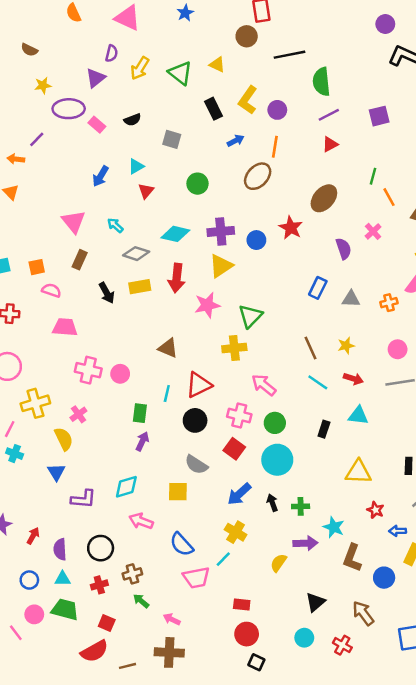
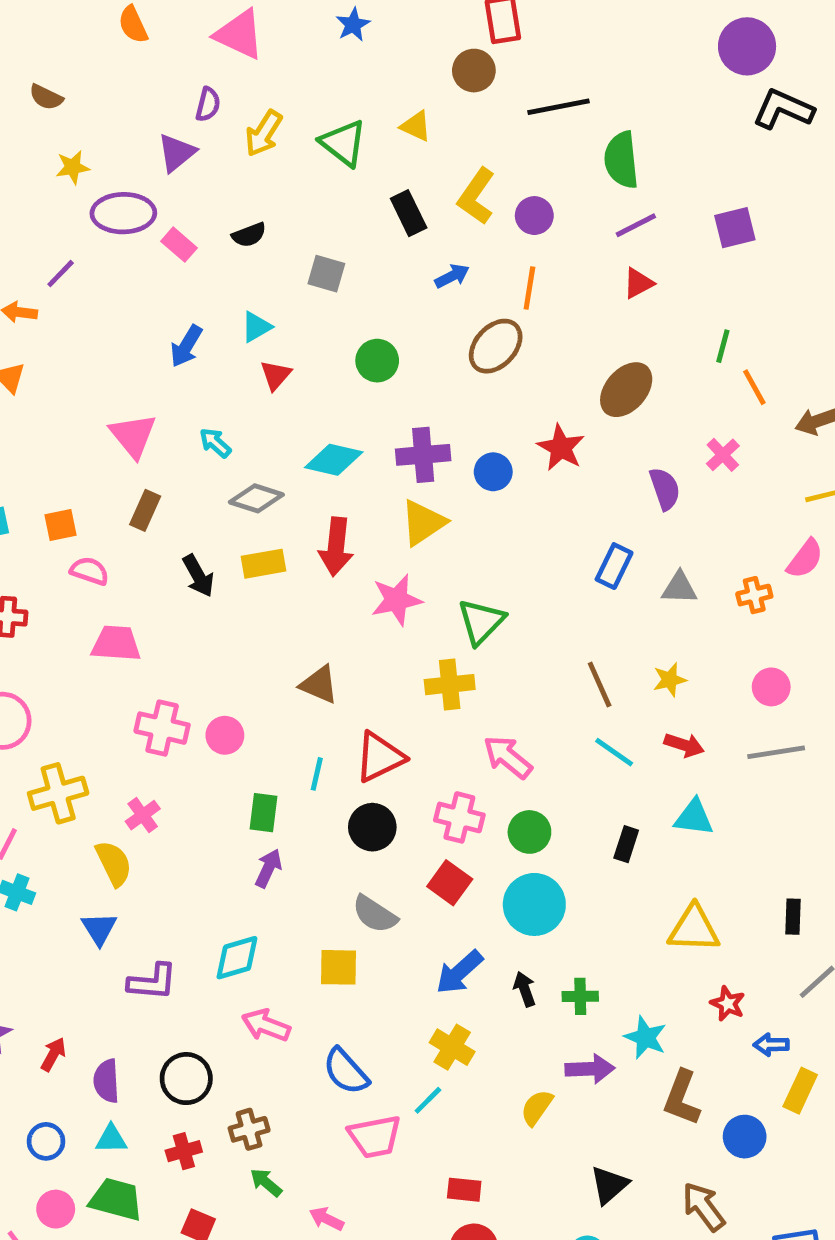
purple circle: (385, 24) -> (747, 46), size x1.5

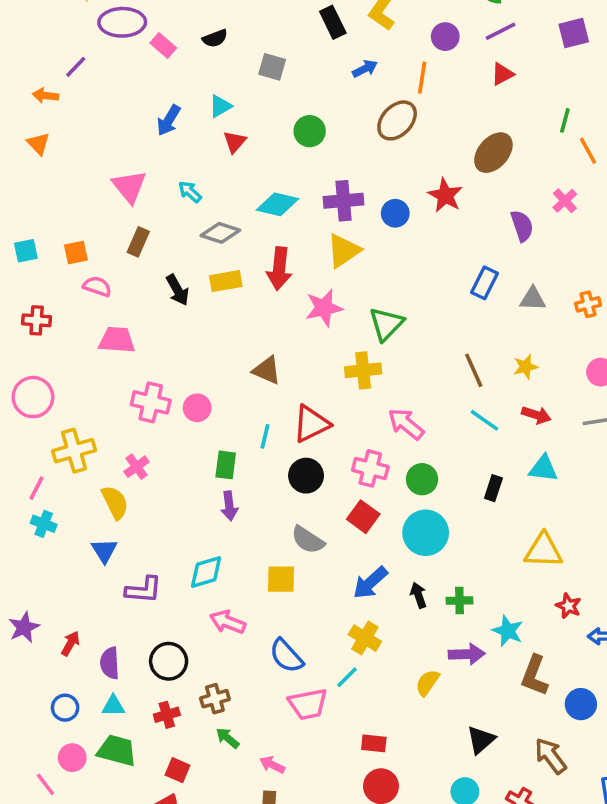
purple circle: (534, 216) -> (445, 37), moved
purple arrow: (268, 868) -> (229, 506), turned 148

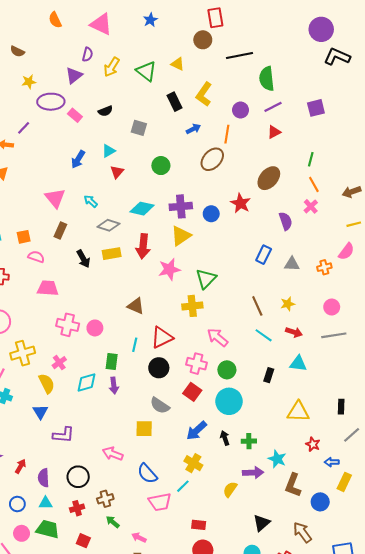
orange line: (588, 151) -> (314, 184), moved
cyan diamond: (206, 572) -> (87, 382), moved

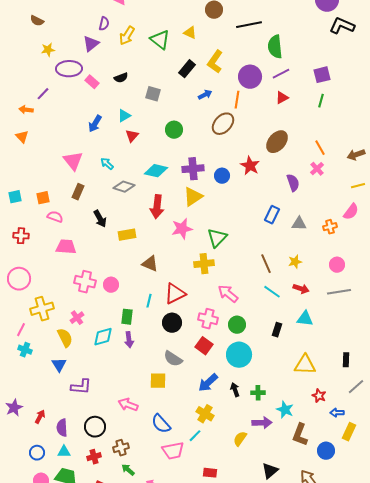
black rectangle: (175, 102) -> (187, 69), turned 66
purple circle: (241, 110) -> (250, 77), size x1.5
green line: (311, 159) -> (321, 101), moved
yellow rectangle: (112, 254) -> (127, 235), moved

